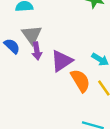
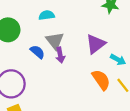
purple triangle: (62, 61) -> (96, 44), moved

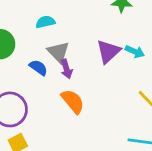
cyan arrow: (118, 60) -> (135, 52), moved
orange semicircle: (101, 80) -> (73, 101), moved

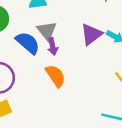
blue semicircle: (38, 68) -> (28, 43), size x1.5

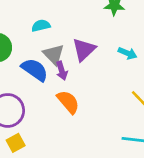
purple triangle: (91, 34) -> (84, 50), moved

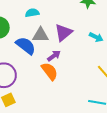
gray triangle: (54, 54) -> (41, 35), turned -48
purple arrow: (62, 71) -> (54, 56), moved, turned -112

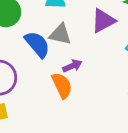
purple triangle: (63, 33) -> (103, 21), moved

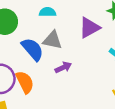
orange semicircle: (62, 86) -> (25, 82), moved

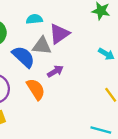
purple triangle: (89, 28) -> (59, 34), moved
orange semicircle: (25, 82) -> (36, 89), moved

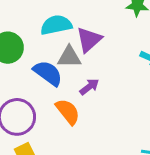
cyan semicircle: (34, 19) -> (56, 25), size x1.5

